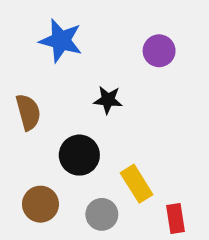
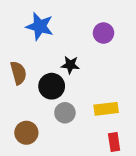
black circle: (79, 155) -> (52, 86), moved
yellow rectangle: (137, 184) -> (106, 109), moved, turned -65
gray circle: (102, 214) -> (65, 113), moved

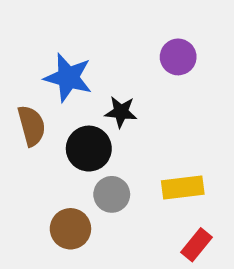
blue star: (40, 26) -> (68, 78), moved
brown circle: (26, 133) -> (70, 229), moved
red rectangle: (114, 142) -> (196, 245), turned 48

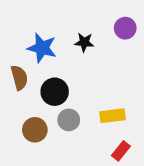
purple circle: (178, 57) -> (125, 28), moved
black star: (121, 112) -> (84, 42), moved
brown circle: (70, 229) -> (35, 130), moved

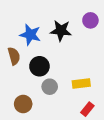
black star: (84, 42) -> (61, 31), size x1.5
brown circle: (35, 130) -> (23, 104), moved

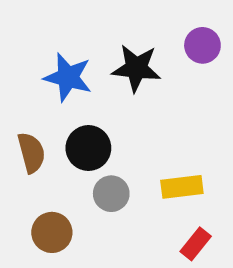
brown semicircle: (14, 56) -> (31, 153), moved

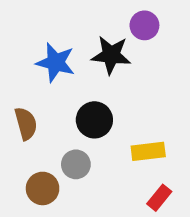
purple circle: (202, 45) -> (144, 25), moved
black circle: (88, 148) -> (94, 120), moved
gray circle: (111, 194) -> (76, 164), moved

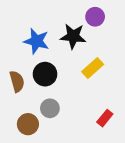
black circle: (94, 120) -> (45, 74), moved
yellow rectangle: (148, 151) -> (93, 68), moved, turned -35
red rectangle: (159, 198) -> (105, 118), moved

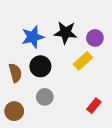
purple circle: (95, 17) -> (95, 38), moved
blue star: (36, 41) -> (33, 37), turned -30
brown circle: (28, 124) -> (14, 111), moved

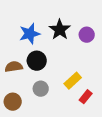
black star: (65, 33) -> (60, 30), turned 30
yellow rectangle: (83, 61) -> (73, 81), moved
brown semicircle: (15, 73) -> (14, 67), turned -84

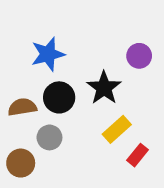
black star: (60, 30) -> (104, 88), moved
gray circle: (41, 89) -> (49, 137), moved

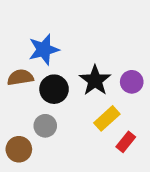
purple circle: (139, 56) -> (132, 82), moved
brown semicircle: (22, 107) -> (20, 77), moved

